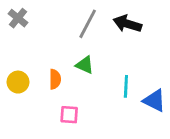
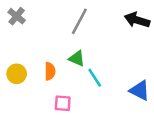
black arrow: (127, 24) -> (137, 20), moved
cyan line: (126, 86) -> (95, 78), moved, turned -36

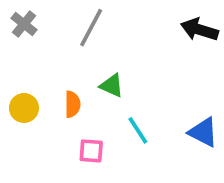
gray line: (79, 21) -> (91, 28), moved
cyan line: (95, 78) -> (138, 130), moved

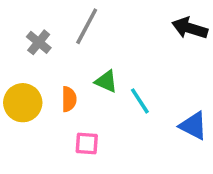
gray cross: (24, 24) -> (39, 42), moved
yellow circle: (24, 108) -> (23, 103), size x1.4
cyan line: (138, 130) -> (140, 101), moved

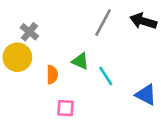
gray line: (87, 26) -> (103, 22), moved
yellow circle: (23, 103) -> (17, 57), moved

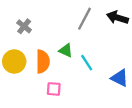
yellow circle: (17, 57) -> (14, 62), moved
orange semicircle: (52, 75) -> (43, 62), size x1.5

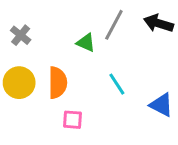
gray cross: (24, 26) -> (21, 35), moved
green triangle: (66, 51) -> (86, 43), moved

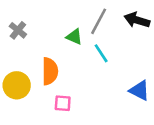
yellow circle: (19, 83) -> (17, 85), moved
cyan line: (117, 84) -> (101, 53), moved

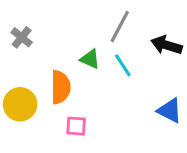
black arrow: (137, 20) -> (166, 45), moved
green triangle: (74, 37) -> (90, 59), moved

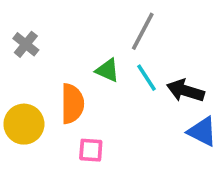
black arrow: (166, 45) -> (185, 91), moved

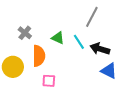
gray line: (143, 31) -> (92, 17), moved
gray cross: (26, 44) -> (25, 33), moved

